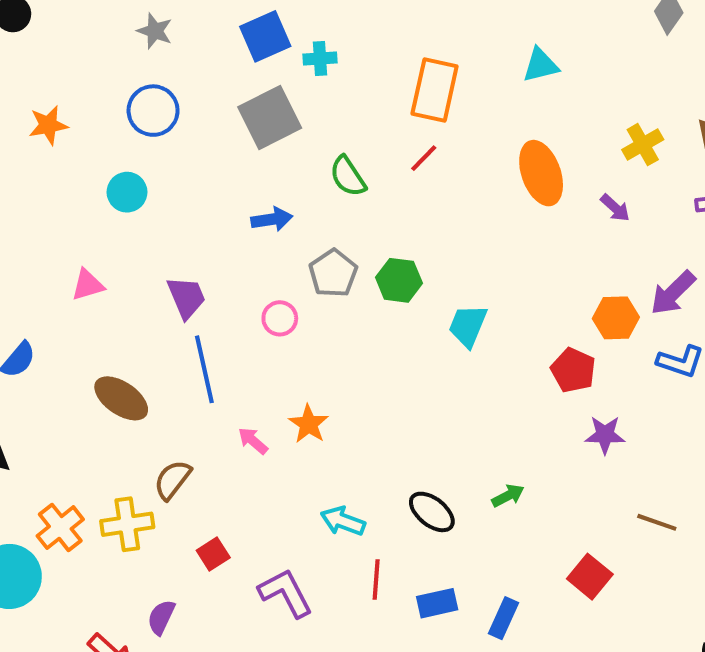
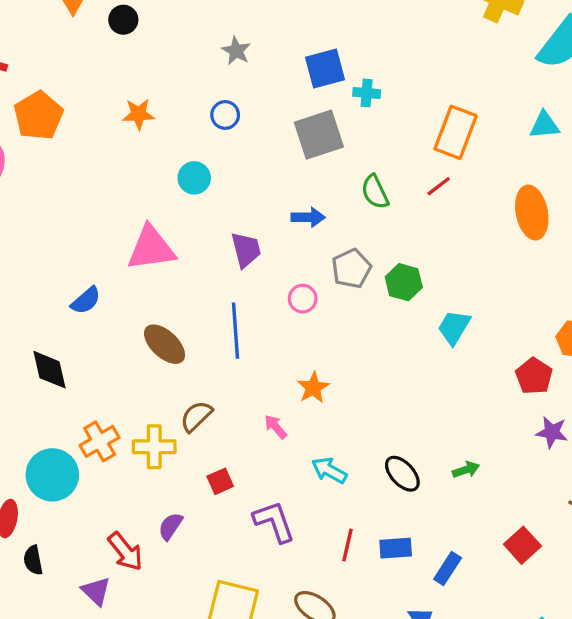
blue circle: (153, 111) -> (225, 115), size x0.7
pink triangle: (88, 285) -> (151, 248), size x1.8
purple trapezoid: (186, 297) -> (246, 250), moved
pink arrow: (253, 441) -> (276, 427), moved
red line: (376, 580) -> (347, 545), moved

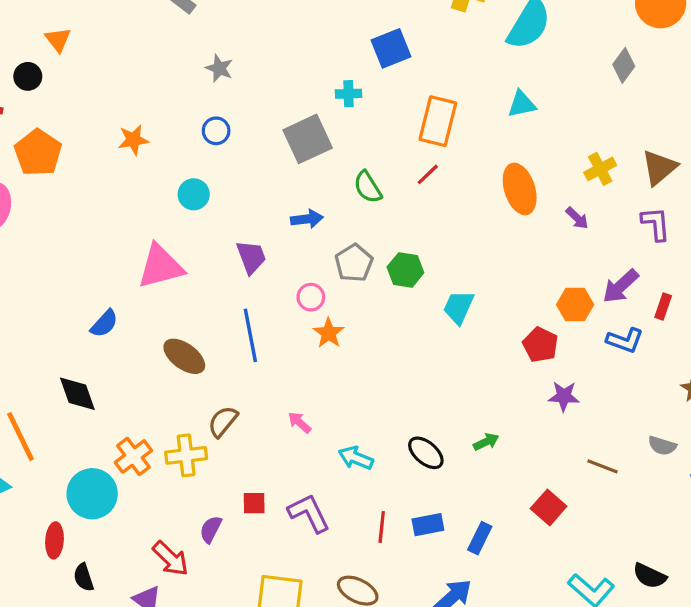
black circle: (123, 20) -> (28, 76), moved
blue square: (325, 68) -> (391, 48), moved
orange star: (313, 388) -> (329, 333), moved
red square: (220, 481) -> (254, 503), moved, turned 30

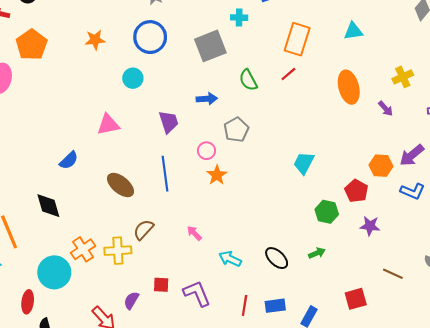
blue circle: (216, 131) -> (150, 37), size x1.8
pink triangle: (161, 266) -> (108, 125), size x0.7
green hexagon: (405, 270) -> (327, 212), moved
red square: (549, 507) -> (356, 299), turned 30

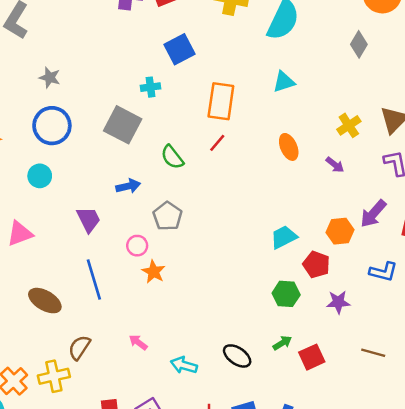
gray square: (210, 46) -> (123, 125), turned -32
orange ellipse: (349, 87) -> (289, 147), size x0.7
cyan trapezoid: (304, 163) -> (284, 237), moved, turned 45
blue L-shape: (413, 191) -> (383, 272), moved
red square: (356, 299) -> (312, 357), moved

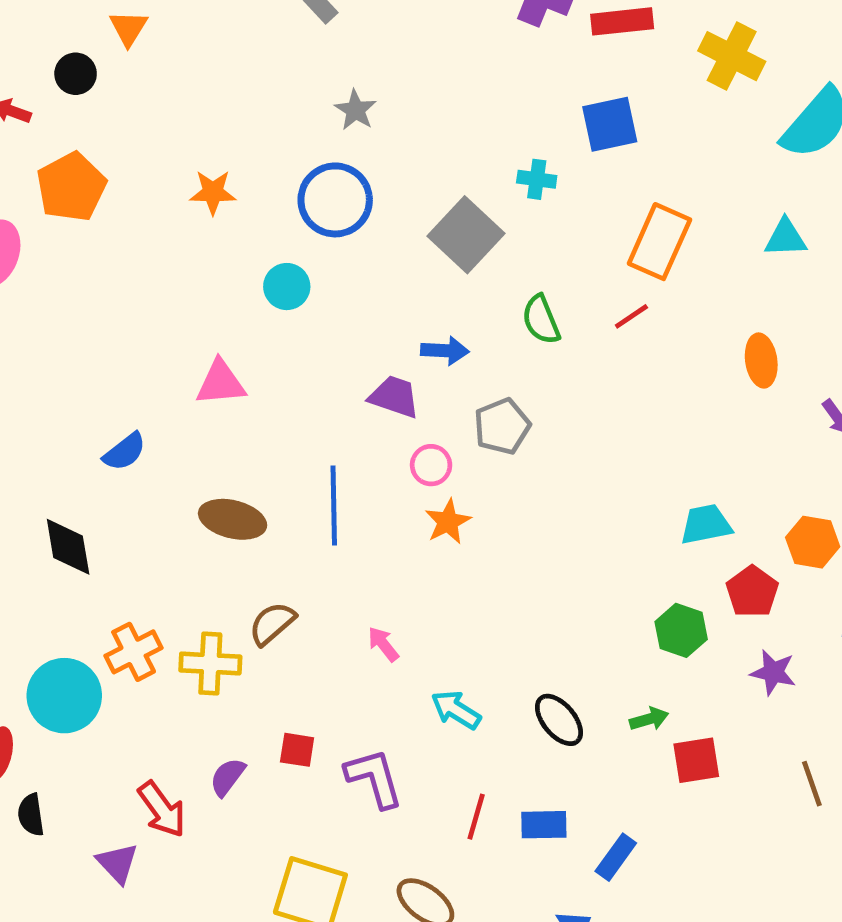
purple trapezoid: (89, 219) -> (394, 397), moved, turned -60
brown ellipse: (45, 301) -> (233, 519), turned -32
brown line: (373, 353) -> (812, 784), turned 40

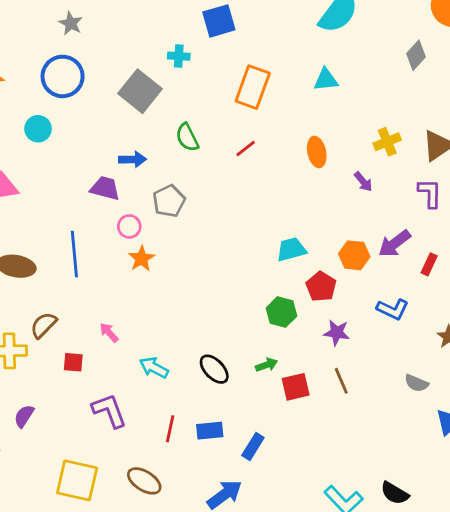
red line: (631, 316) -> (246, 148), moved
red square: (297, 750) -> (73, 362), moved
brown line: (812, 784) -> (341, 381), moved

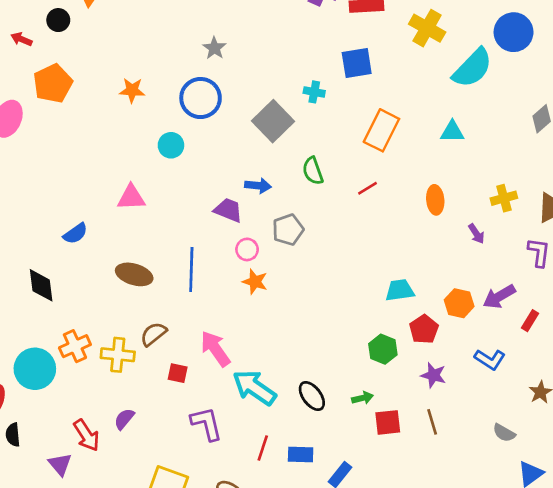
orange star: (141, 259) -> (255, 282), turned -30
pink arrow: (109, 332) -> (215, 349), size x1.8
cyan arrow: (154, 368) -> (254, 388), size x1.6

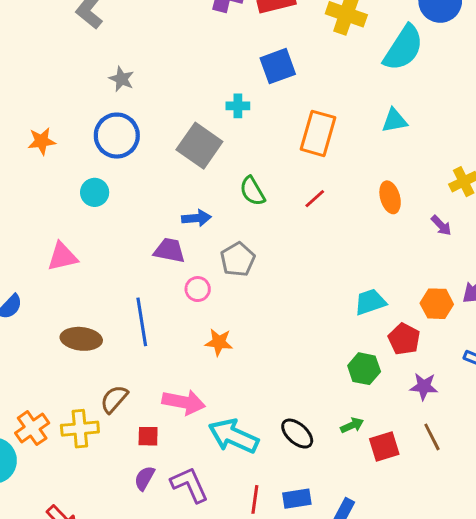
orange star: (255, 282) -> (219, 342), moved
pink arrow: (215, 349) -> (184, 402), turned 147
purple semicircle: (124, 419) -> (144, 478), moved

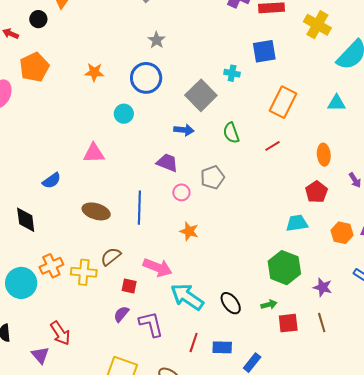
blue arrow: (196, 218) -> (184, 130), moved
red pentagon: (404, 339) -> (316, 192), moved
green hexagon: (364, 369) -> (284, 268), size x1.5

